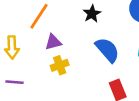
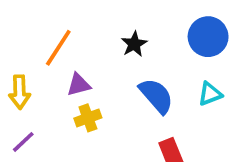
purple line: (15, 82) -> (23, 142), turned -48

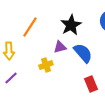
black star: (134, 44) -> (71, 25), size x1.5
purple triangle: (79, 85) -> (60, 47), moved

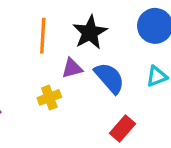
orange line: (30, 27) -> (43, 36), moved, turned -30
red rectangle: (91, 84) -> (123, 128), turned 63

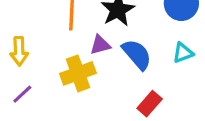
yellow cross: (49, 97) -> (78, 73), size x1.5

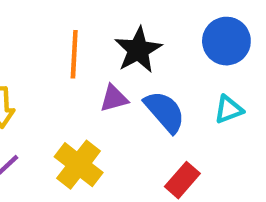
yellow cross: (78, 73) -> (79, 165), moved, turned -32

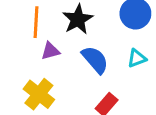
purple triangle: (114, 98) -> (50, 51), moved

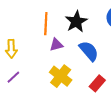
yellow cross: (39, 94) -> (61, 76), moved

